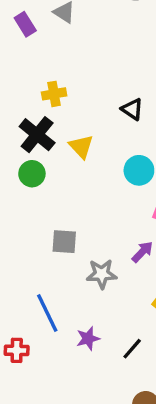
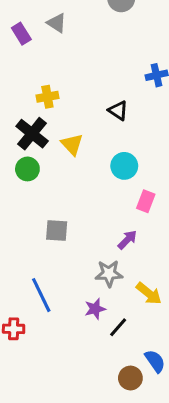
gray star: (102, 274) -> (109, 273), moved
purple star: (88, 338) -> (95, 309), moved

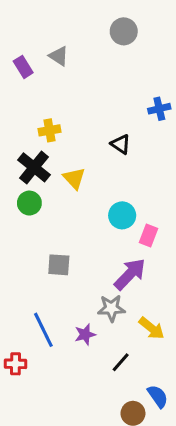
cyan circle: (124, 166) -> (122, 215), moved
purple arrow: (127, 240) -> (130, 274), size x1.6
purple star: (95, 309) -> (85, 334), moved

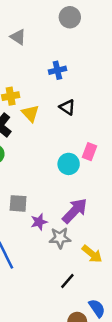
blue cross: (159, 109) -> (57, 70), moved
yellow triangle: (74, 178) -> (30, 113), moved
pink rectangle: (148, 235) -> (90, 152), moved
purple star: (85, 334) -> (39, 222), moved

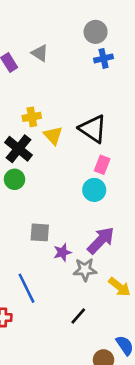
blue cross: (57, 70) -> (104, 58), moved
black triangle: (67, 107) -> (93, 129), size x1.6
pink rectangle: (90, 152) -> (102, 165), moved
black line: (67, 281) -> (78, 316), moved

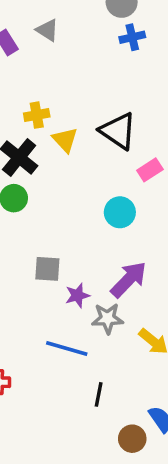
pink rectangle: (102, 165) -> (150, 170), moved, turned 36
blue line: (26, 288) -> (67, 348), moved, turned -48
black line: (78, 316) -> (99, 394), moved, turned -30

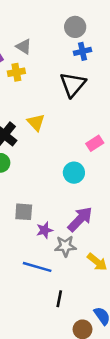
yellow cross: (37, 115) -> (16, 72), moved
black triangle: (118, 131) -> (73, 84), moved, turned 36

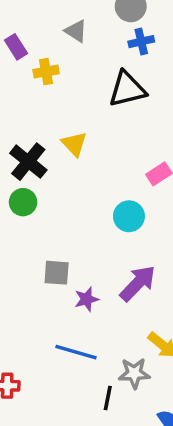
gray triangle: (24, 47) -> (76, 31), moved
black triangle: (73, 84) -> (127, 89), turned 36
gray star: (65, 246) -> (134, 373), moved

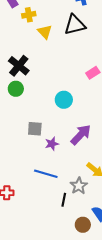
yellow triangle: (74, 144) -> (45, 32), moved
cyan circle: (129, 216) -> (64, 100), moved
gray star: (134, 373) -> (79, 186), turned -30

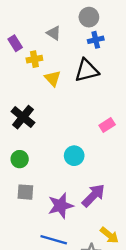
green circle: (16, 89) -> (20, 159), moved
gray square: (35, 129) -> (25, 192), moved
purple star: (52, 144) -> (61, 206), size x1.6

